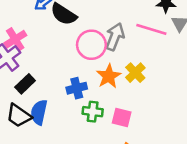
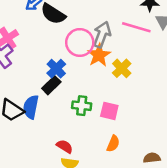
orange star: (109, 76) -> (99, 55), moved
black rectangle: (25, 84) -> (51, 85), moved
blue cross: (77, 88) -> (56, 69), moved, turned -30

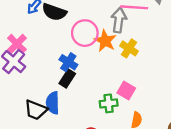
gray arrow: (102, 35) -> (119, 20), moved
green cross: (82, 106) -> (109, 103), moved
pink square: (109, 111) -> (126, 90), turned 30

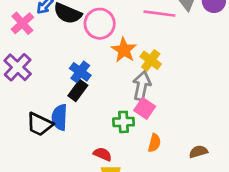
gray arrow: (119, 20) -> (142, 86), moved
pink circle: (85, 33) -> (100, 24), moved
pink cross: (17, 44) -> (22, 23), moved

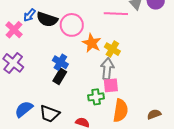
pink square: (145, 108) -> (111, 85), turned -35
blue semicircle: (59, 117) -> (24, 109), moved, turned 54
black trapezoid: (40, 124) -> (49, 114), moved
orange semicircle: (154, 143) -> (120, 111), size x1.6

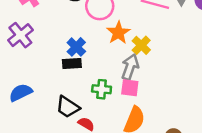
black rectangle: (60, 76) -> (72, 63), turned 42
green cross: (96, 97) -> (102, 89), moved
black trapezoid: (49, 114) -> (68, 107), moved

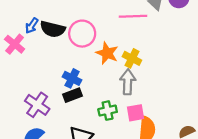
purple cross: (20, 35) -> (37, 105), moved
pink square: (130, 88) -> (135, 113), moved

